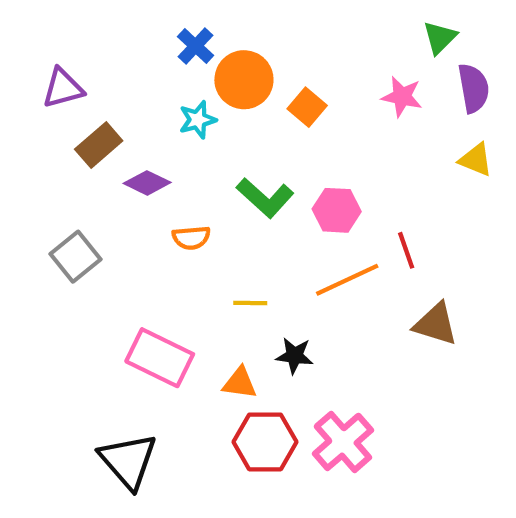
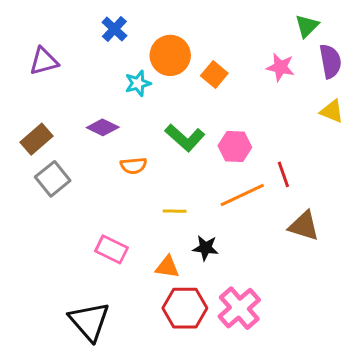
blue cross: (196, 46) -> (114, 29), moved
brown rectangle: (99, 145) -> (37, 139), moved
pink rectangle: (160, 358) -> (111, 249), size x0.7

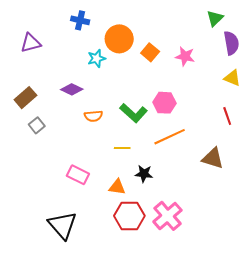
blue cross: (114, 29) -> (80, 20), turned -30
pink star: (280, 67) -> (185, 56), moved
green L-shape: (185, 138) -> (134, 113), moved
red line: (283, 174) -> (227, 116), moved
gray square: (53, 179) -> (37, 125), size x0.7

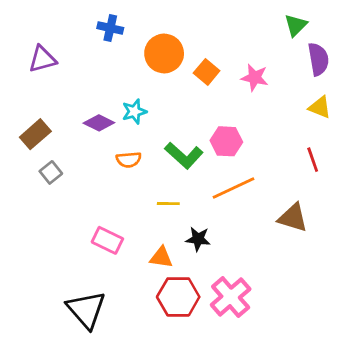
cyan star: (97, 58) -> (134, 112), moved

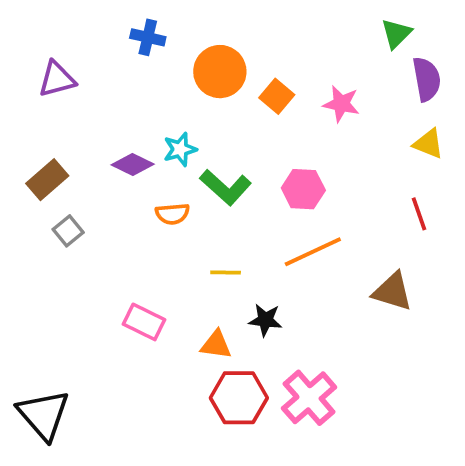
green L-shape: (184, 155) -> (226, 187), moved
black triangle: (86, 310) -> (43, 415), moved

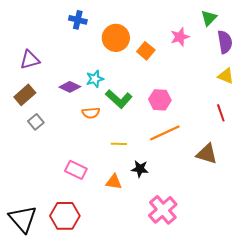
purple triangle: (57, 79) -> (30, 60), moved
pink star: (341, 104) -> (180, 37), moved, turned -30
red hexagon: (239, 398) -> (65, 216), moved

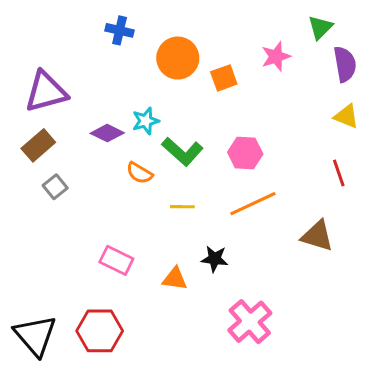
orange square: (146, 51) -> (224, 78), turned 30
purple triangle: (30, 60) -> (46, 92), size x1.4
orange semicircle: (91, 113) -> (139, 173), turned 36
yellow line: (119, 144) -> (182, 207), moved

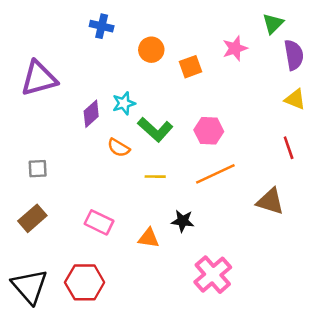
orange circle: (178, 58) -> (151, 50), size x0.7
purple diamond: (107, 133) -> (91, 114), turned -68
brown rectangle: (38, 145) -> (32, 218), moved
gray square: (55, 187) -> (38, 169), moved, turned 36

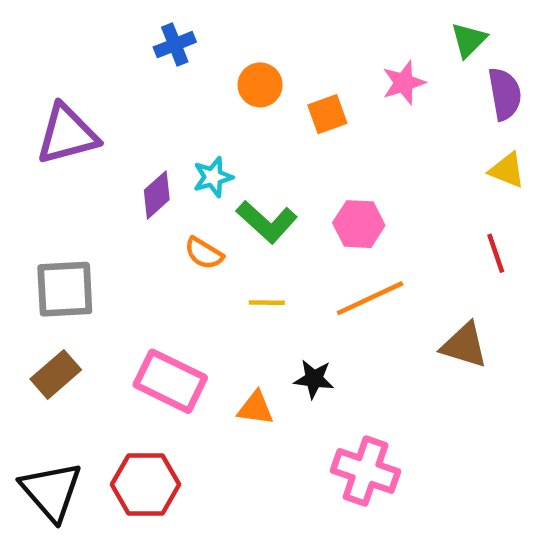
blue cross: (102, 26) -> (175, 45), turned -35
gray square: (38, 169) -> (65, 289), size x1.8
pink rectangle: (99, 222) -> (170, 381), size x1.4
pink cross: (213, 275) -> (366, 471), turned -30

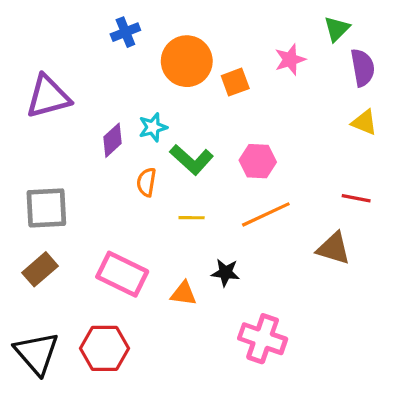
orange circle: (260, 85) -> (187, 61), size x1.6
orange semicircle: (204, 253) -> (146, 182), turned 68
red line: (496, 253) -> (356, 198), moved, turned -60

